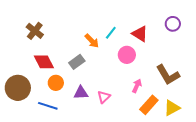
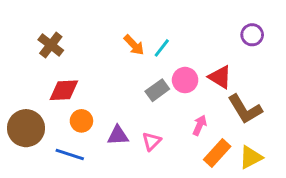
red triangle: (140, 34) -> (220, 77), moved
orange arrow: (92, 41) -> (134, 45), moved
red diamond: (44, 62) -> (64, 90), turned -65
gray rectangle: (77, 62) -> (157, 90), moved

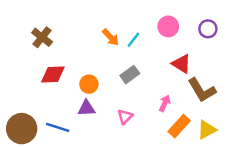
pink circle: (185, 80) -> (168, 26), moved
orange circle: (81, 121) -> (89, 84), moved
brown circle: (26, 128) -> (22, 129), moved
purple triangle: (118, 135) -> (87, 108), moved

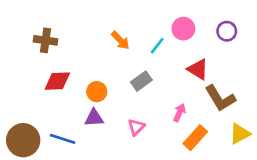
brown cross: (42, 37) -> (46, 40), turned -30
cyan line: (133, 40) -> (157, 46), moved
yellow triangle: (207, 130) -> (240, 134), moved

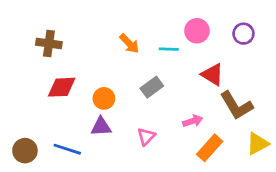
cyan line: (157, 46) -> (169, 49), turned 54
pink arrow: (179, 113) -> (193, 121), turned 48
brown circle: (23, 140) -> (25, 151), size x0.7

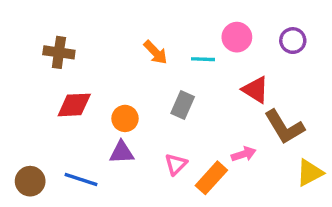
gray rectangle: (152, 87) -> (183, 105), turned -30
pink arrow: (193, 121) -> (244, 154), moved
orange rectangle: (210, 148) -> (211, 178), moved

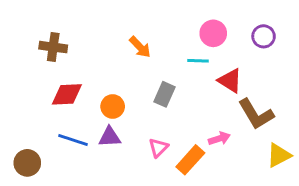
cyan line: (203, 59) -> (198, 61), moved
blue line: (81, 179) -> (73, 140), moved

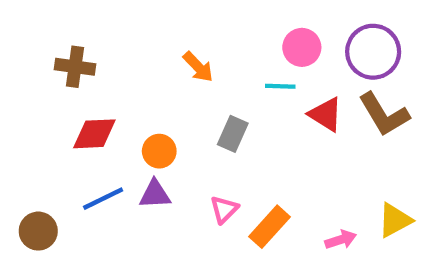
purple circle: (264, 36) -> (373, 52), size x1.6
brown L-shape: (256, 114) -> (384, 114), moved
pink arrow: (219, 138) -> (341, 240), moved
blue line: (73, 140) -> (103, 199), turned -44

